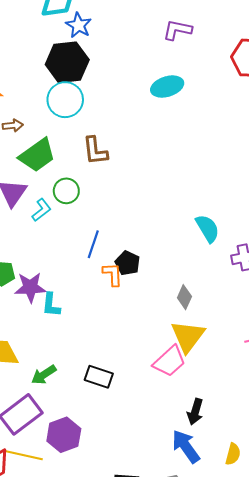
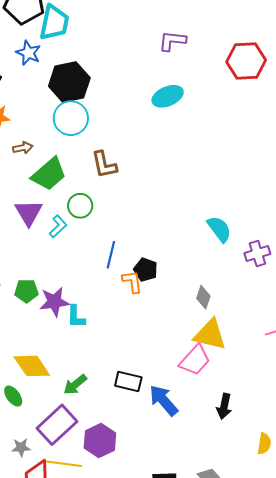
blue star: (79, 25) -> (28, 53), moved
yellow triangle: (188, 336) -> (210, 335), turned -48
blue arrow: (186, 446) -> (164, 400), moved

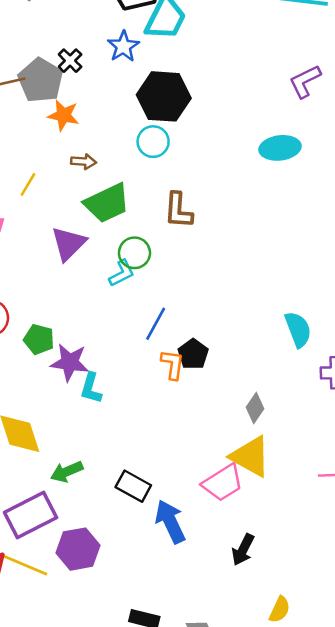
purple L-shape: (172, 41) -> (305, 81), turned -48
cyan circle: (71, 118) -> (153, 142), size x0.7
cyan L-shape: (58, 226) -> (122, 273), moved

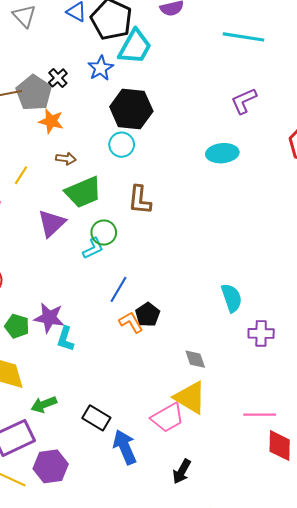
green pentagon: (39, 339) -> (17, 326), moved
orange L-shape: (173, 364) -> (131, 322), turned -40
gray diamond: (255, 408) -> (195, 359), turned -55

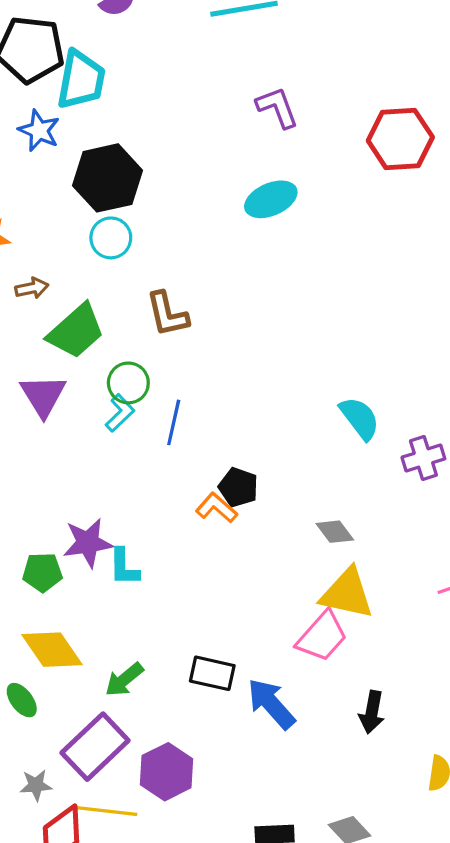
purple L-shape: (244, 101) -> (277, 107), turned 112
blue line: (119, 289) -> (174, 422), moved

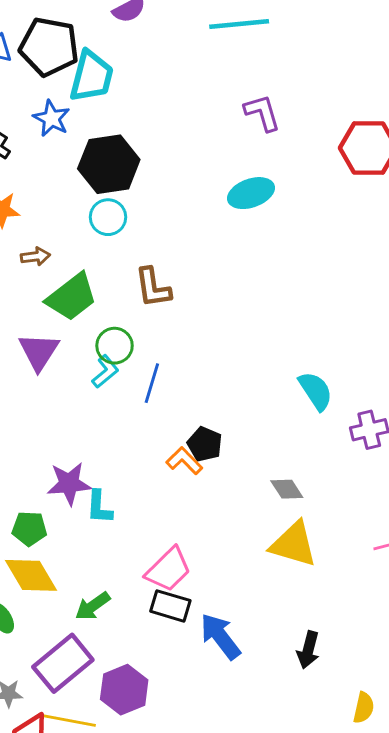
green pentagon: (42, 572) -> (29, 529), moved
pink trapezoid: (322, 636) -> (168, 569), moved

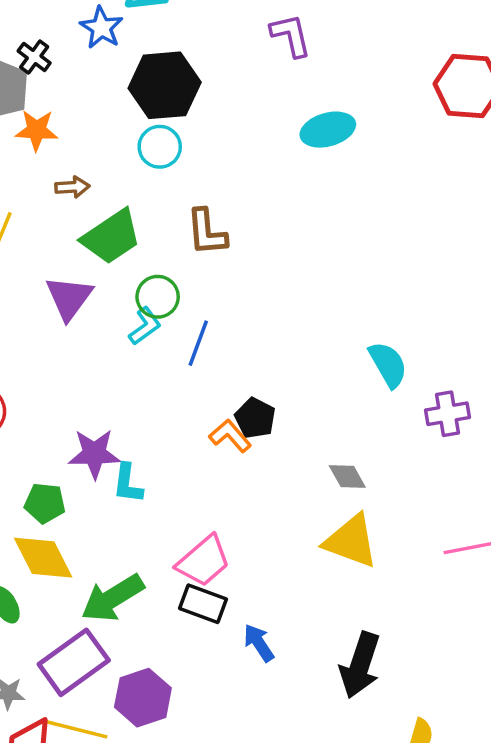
purple L-shape: (262, 113) -> (291, 35), moved
green arrow: (93, 606) -> (113, 598), size x1.5
blue arrow: (220, 636) -> (259, 643), size x0.7
black arrow: (308, 650) -> (360, 665), size x1.5

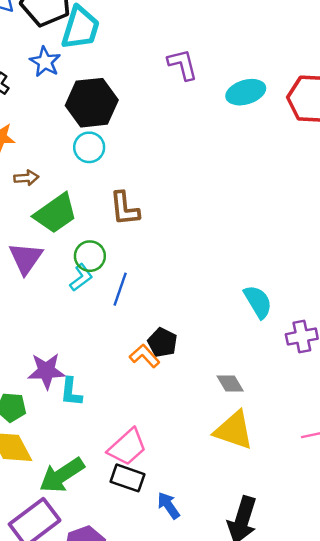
cyan ellipse: (328, 130) -> (246, 92), moved

